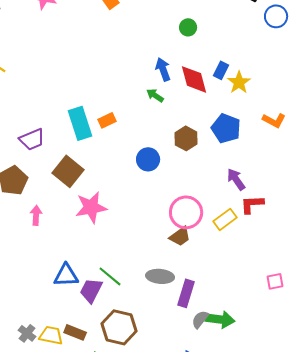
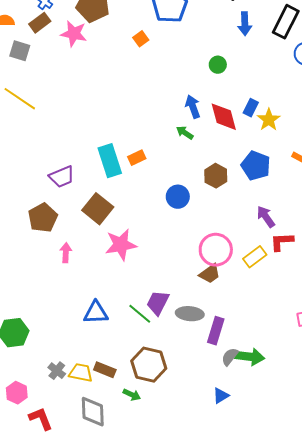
purple trapezoid: (91, 290) -> (158, 303), moved

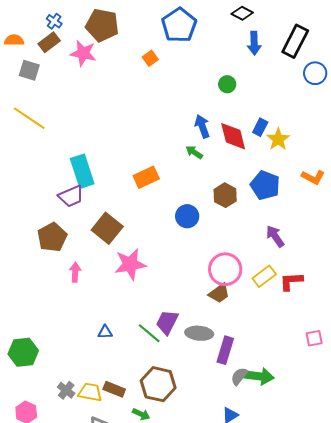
orange rectangle: (137, 158) -> (146, 177), size x1.4
cyan rectangle: (110, 161) -> (82, 171), moved
red L-shape: (282, 242) -> (291, 281), moved
blue triangle: (96, 313) -> (105, 332), size x0.6

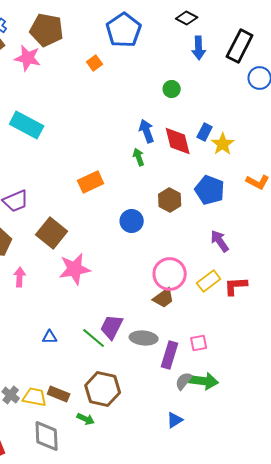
green arrow: (194, 152) -> (139, 157), turned 36
cyan rectangle: (82, 171) -> (27, 125), moved, turned -44
pink square: (314, 338) -> (199, 343), moved

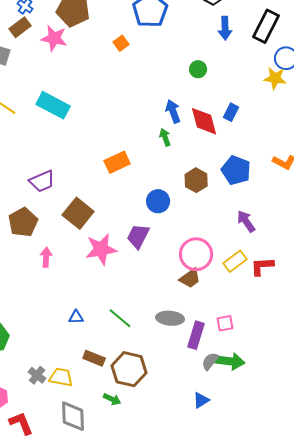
yellow star: (223, 144) -> (275, 78), moved, turned -30
purple trapezoid: (112, 327) -> (138, 236), moved
brown rectangle: (59, 394) -> (94, 358), moved

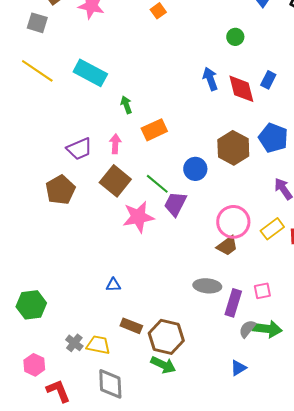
green arrow: (165, 137) -> (126, 105), moved
brown hexagon: (196, 180) -> (233, 148), size x1.4
pink arrow: (46, 257) -> (115, 144), moved
green line: (120, 318) -> (157, 184), moved
green arrow: (112, 399) -> (163, 365), moved, size x1.4

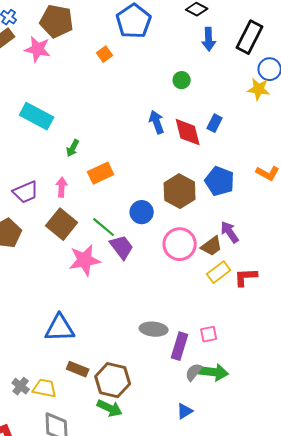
green arrow: (126, 105) -> (73, 148), turned -132
purple trapezoid: (175, 204) -> (122, 247), turned 116
pink circle: (233, 222) -> (180, 244), moved
brown trapezoid: (227, 246) -> (212, 246), moved
blue triangle: (113, 285) -> (60, 328), size x2.0

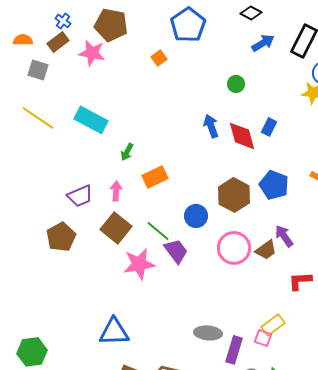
blue arrow: (209, 39) -> (263, 43), turned -120
yellow rectangle: (219, 272) -> (273, 325), moved
pink square: (209, 334) -> (263, 338), turned 30

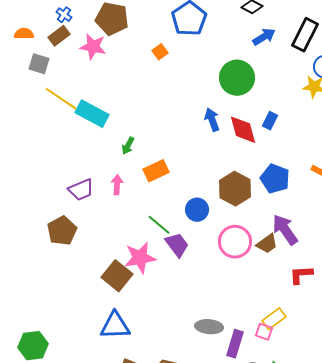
green circle: (236, 84) -> (237, 78), size x2.0
yellow line: (38, 118) -> (61, 99), moved
brown square: (116, 228) -> (117, 276), moved
purple arrow: (284, 236) -> (285, 230), size x1.4

